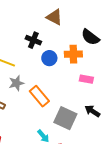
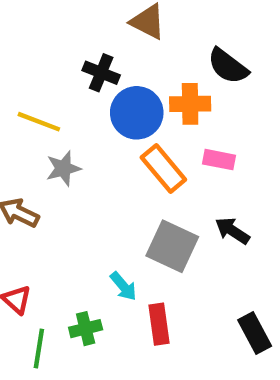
blue circle: (49, 58) -> (137, 113), size x1.5
orange rectangle: (39, 96) -> (163, 168), moved

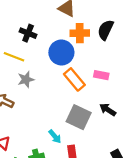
black semicircle: (228, 66) -> (106, 30), turned 78
black cross: (101, 73) -> (28, 33), moved
orange cross: (190, 104) -> (80, 33), moved

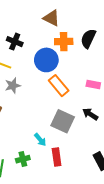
pink rectangle: (101, 75) -> (93, 84), moved

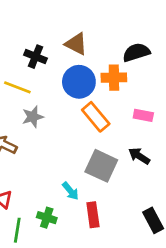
brown triangle: (51, 18) -> (76, 44), moved
black semicircle: (88, 39) -> (136, 52), turned 48
orange cross: (64, 42) -> (114, 78), moved
green cross: (23, 159) -> (47, 218), turned 32

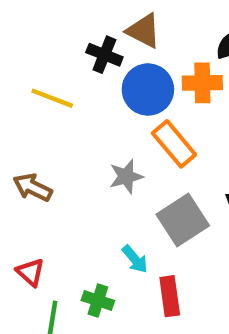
black cross: (36, 57) -> (104, 55), moved
gray star: (33, 117) -> (126, 177), moved
gray square: (101, 166) -> (183, 220), turned 32

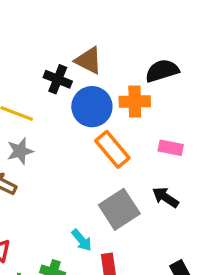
gray star: (126, 177) -> (20, 151), moved

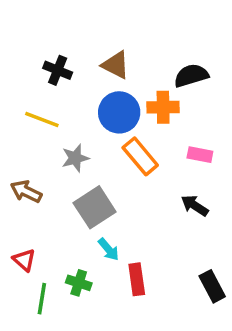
black cross: (58, 79) -> (58, 70), moved
gray star: (20, 151) -> (75, 158), moved
gray square: (119, 209) -> (95, 207), moved

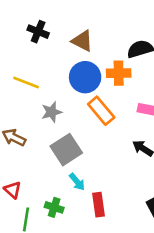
black cross: (58, 70) -> (38, 32), moved

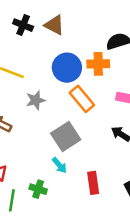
brown triangle: (82, 41) -> (54, 25), moved
gray square: (66, 150) -> (66, 136), moved
red rectangle: (98, 205) -> (93, 183), moved

